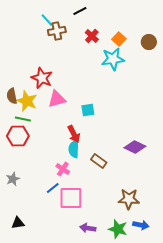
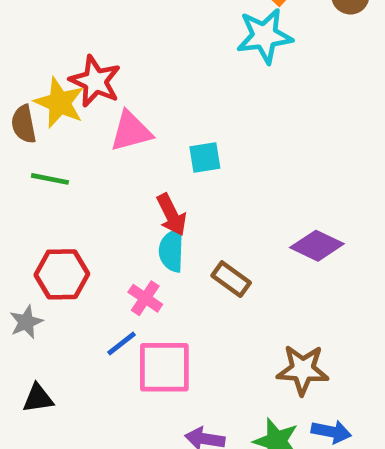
yellow star: (27, 101) -> (59, 103), moved
red hexagon: (18, 136) -> (62, 274), moved
black triangle: (18, 223) -> (38, 398), moved

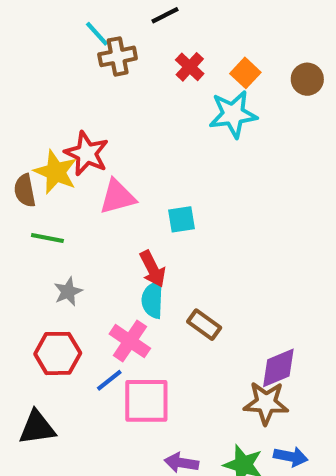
purple diamond: (317, 246) -> (278, 368), moved, turned -48
red hexagon: (62, 274) -> (58, 353), moved
pink cross: (145, 298) -> (130, 341), size x1.4
gray star: (26, 322) -> (68, 292), moved
black triangle: (38, 398) -> (37, 428), size x1.4

